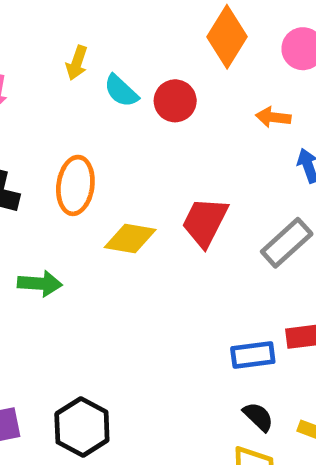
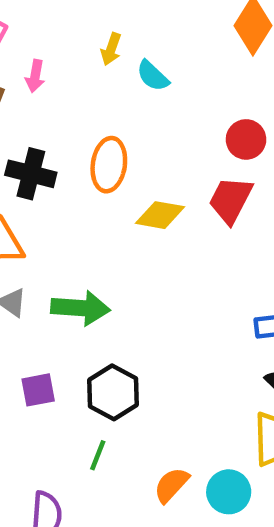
red circle: (175, 101) -> (246, 139), moved
green arrow: (40, 284) -> (81, 308), moved, size x1.4

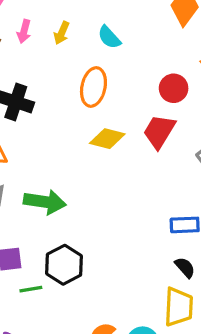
yellow arrow: (111, 49) -> (62, 33), moved
orange ellipse: (109, 165) -> (93, 87), moved
green line: (98, 455) -> (31, 289), moved, turned 55

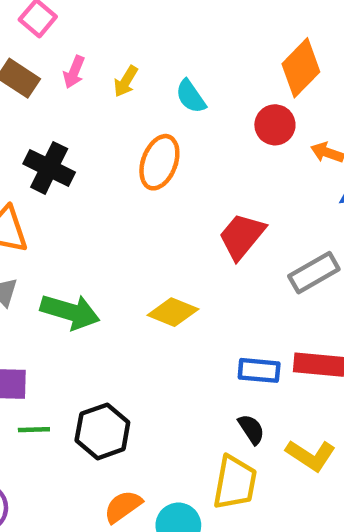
red circle: (174, 88) -> (275, 125), moved
yellow diamond: (107, 139) -> (173, 312), moved
black hexagon: (64, 265) -> (102, 431), moved

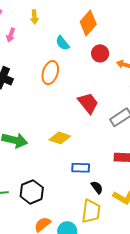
orange diamond: (301, 68) -> (88, 23), moved
yellow arrow: (126, 81) -> (34, 17), moved, turned -32
red trapezoid: (242, 236) -> (88, 103), turned 105
blue rectangle: (259, 370) -> (81, 168), moved

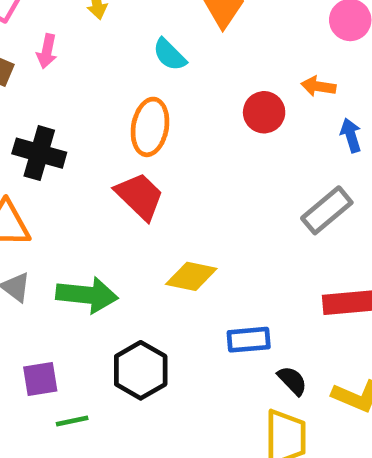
red circle: (100, 53) -> (264, 112), moved
red trapezoid: (88, 103) -> (140, 196), moved
black hexagon: (32, 192) -> (141, 370), moved

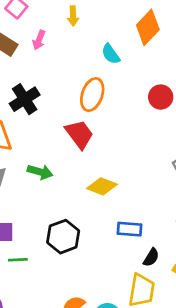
black cross: (39, 153) -> (25, 99), turned 32
green arrow: (87, 295) -> (40, 172), moved, size x0.7
black semicircle: (292, 381) -> (151, 257), turned 66

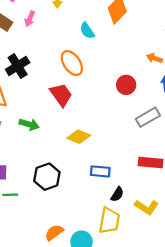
orange ellipse: (92, 95) -> (72, 63), turned -55
red circle: (161, 97) -> (126, 85), moved

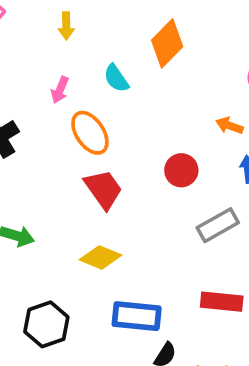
pink arrow: (30, 19) -> (60, 90), moved
red trapezoid: (61, 95) -> (103, 189), moved
blue rectangle: (100, 171) -> (137, 316), size x1.4

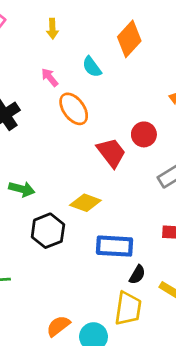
pink arrow: (60, 90) -> (50, 77), turned 120
red trapezoid: (103, 189) -> (111, 153), moved
black hexagon: (46, 324) -> (48, 231), moved

